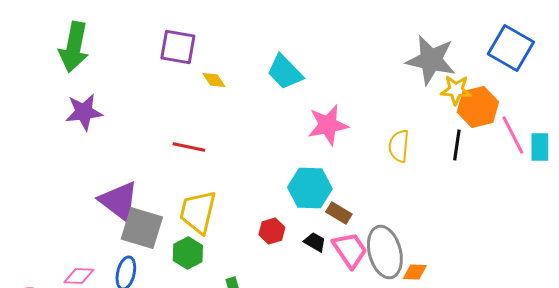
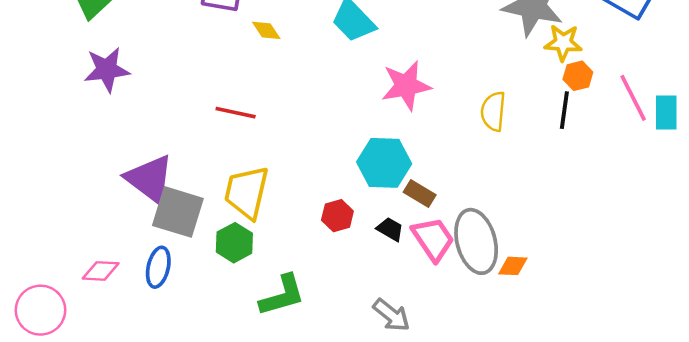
orange hexagon: (478, 107) -> (578, 76), moved, size x0.6

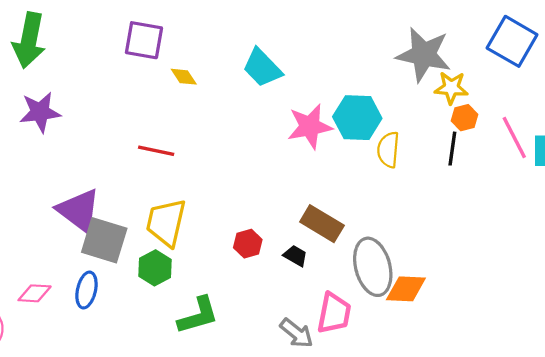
cyan hexagon: (384, 163) -> (357, 118), moved
brown rectangle: (420, 194) -> (322, 224), size x1.5
pink trapezoid: (433, 239) -> (334, 313), moved, turned 45
orange diamond: (513, 266) -> (406, 289), size x1.5

